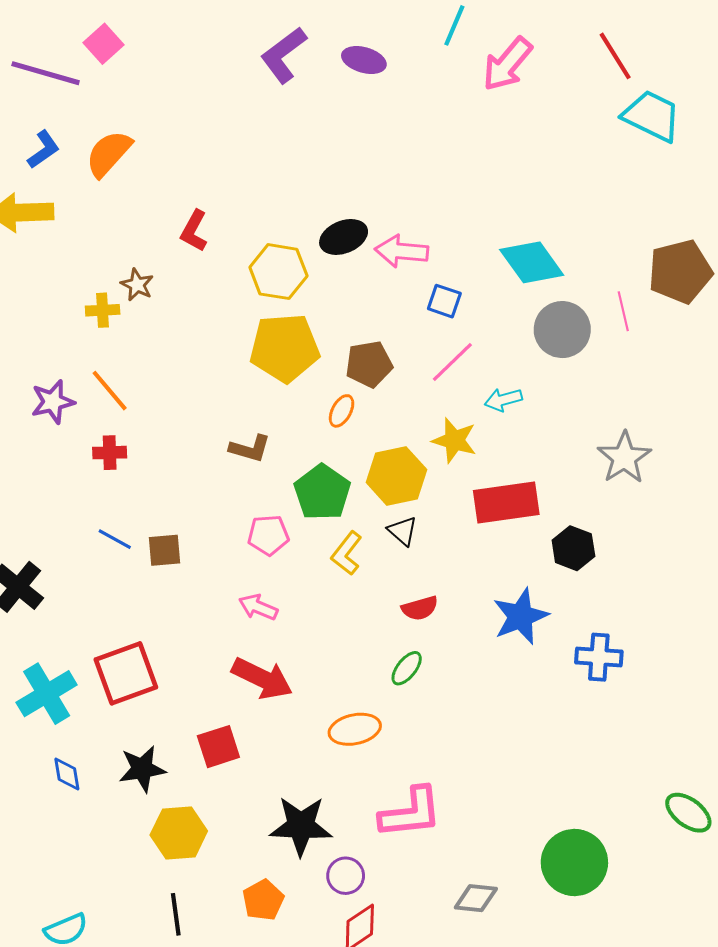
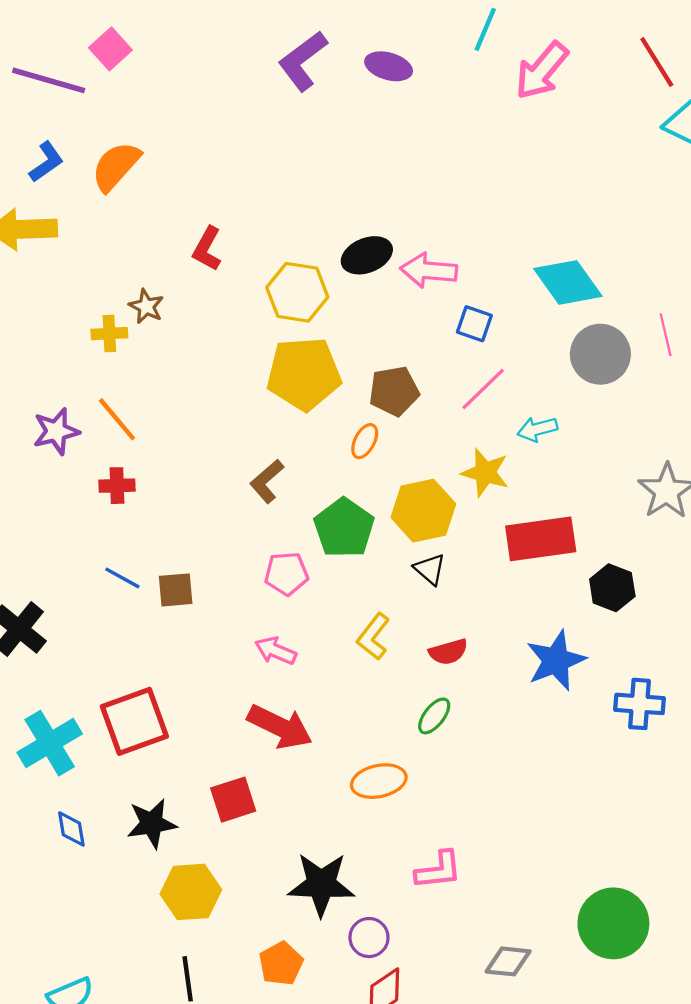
brown L-shape: (250, 449) -> (267, 481), turned 123
yellow L-shape: (347, 553) -> (373, 637), moved
pink L-shape: (411, 813) -> (439, 870), size x0.7

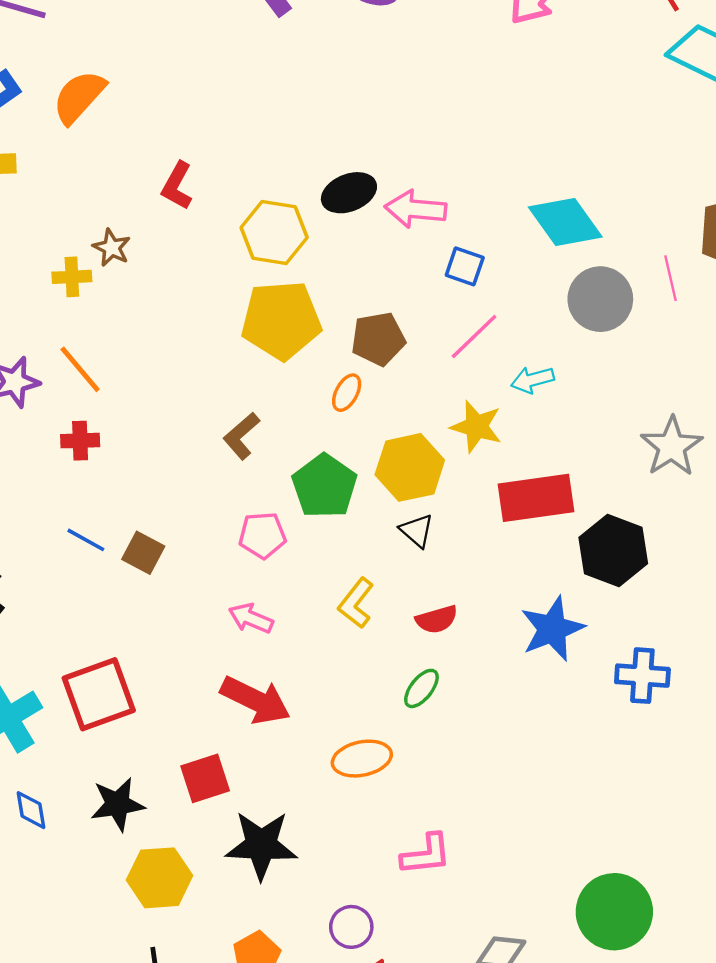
black hexagon: (612, 588) -> (613, 550), size x1.4
brown square: (176, 590) -> (143, 553), turned 33
black star: (321, 884) -> (261, 845), moved

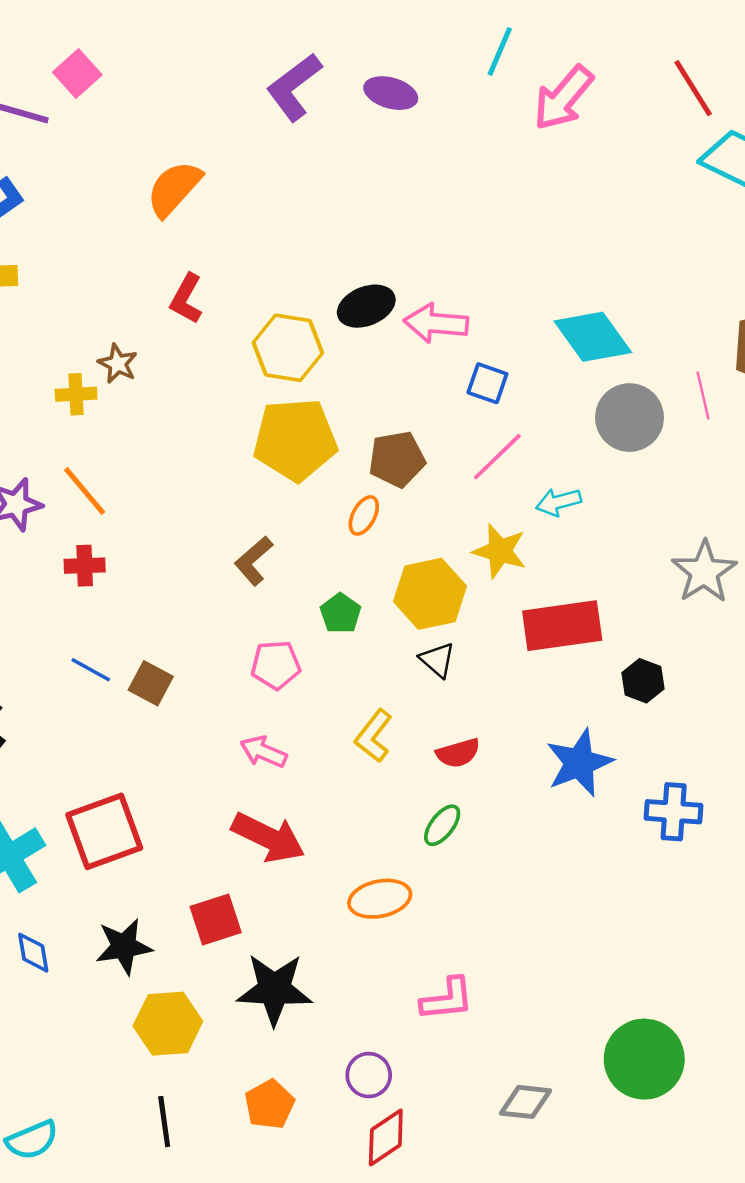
orange semicircle: (79, 97) -> (174, 189), moved
green pentagon: (324, 486) -> (341, 613), size x0.6
black hexagon: (613, 550) -> (643, 681), size x0.6

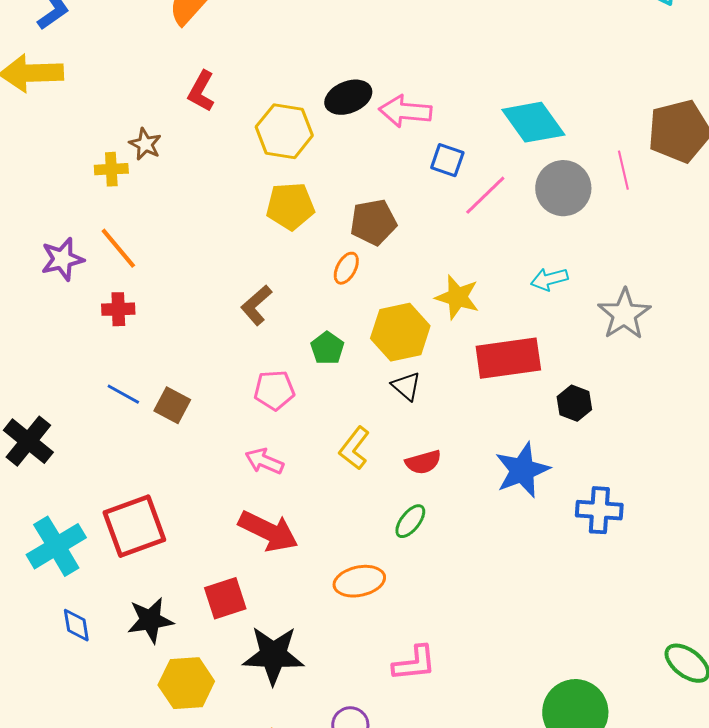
yellow pentagon: (295, 440) -> (290, 206), size x0.7
pink line: (497, 457) -> (485, 195), moved
cyan arrow: (558, 502) -> (549, 279), moved

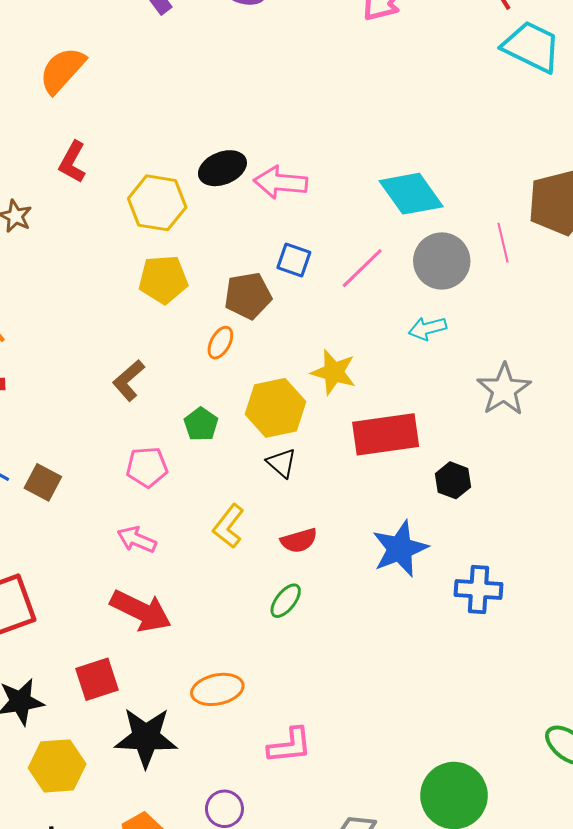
blue square: (447, 160) -> (294, 260), moved
cyan arrow: (549, 279) -> (427, 328), moved
orange ellipse: (359, 581) -> (217, 689), moved

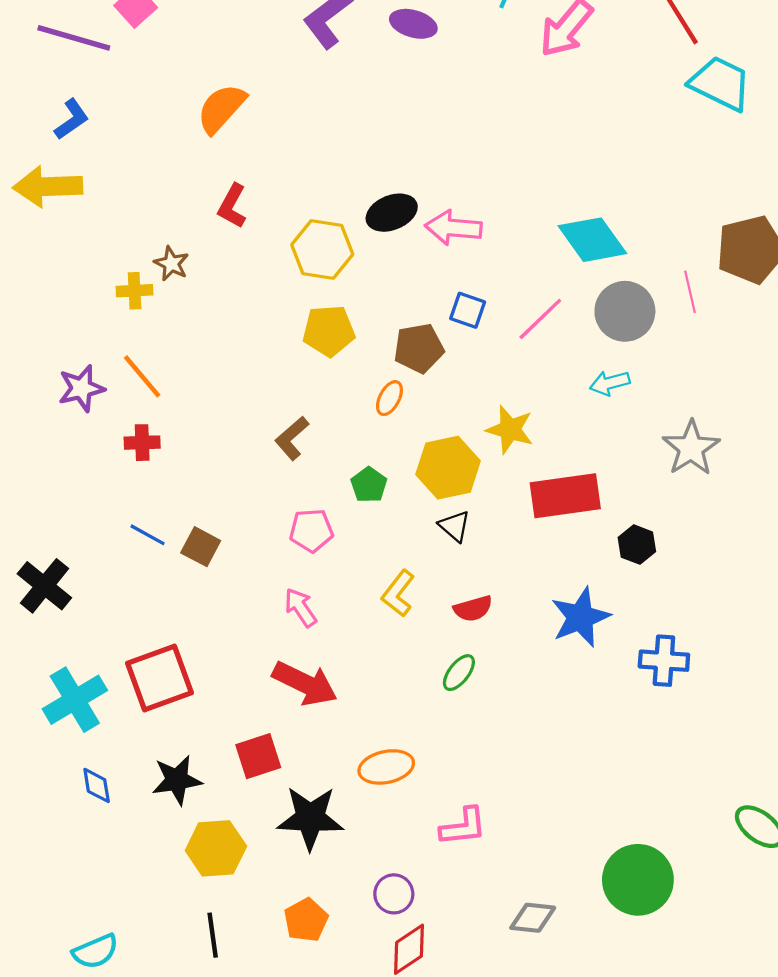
pink arrow: (137, 539) -> (301, 607), turned 33

